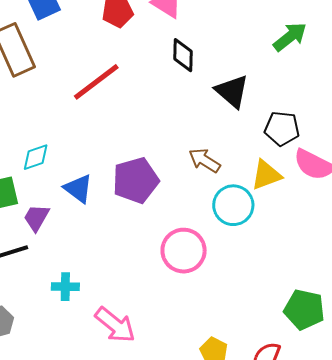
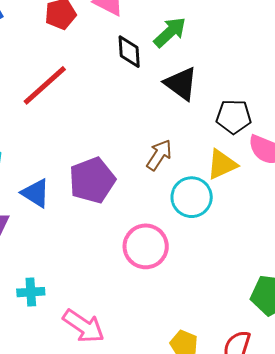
green arrow: (290, 37) -> (170, 32), moved
brown arrow: (204, 160) -> (159, 155), turned 96

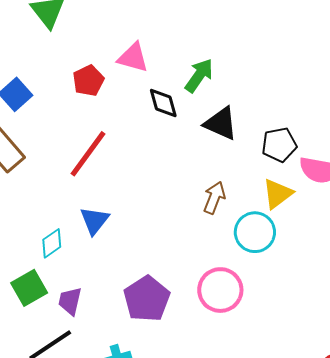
purple pentagon: (92, 180) -> (147, 299), moved
blue triangle: (36, 193) -> (95, 221), moved, turned 48

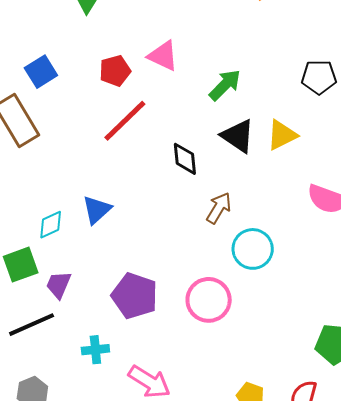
black diamond: (163, 103) -> (185, 159), moved
black pentagon: (279, 145) -> (319, 77), moved
red line: (88, 154) -> (125, 121), moved
yellow triangle: (278, 194) -> (282, 135), moved
purple pentagon: (147, 299) -> (135, 296), turned -30

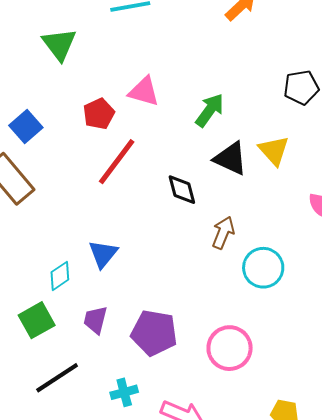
yellow triangle: (282, 135) -> (274, 151), turned -36
purple trapezoid: (59, 285) -> (95, 320), moved
pink circle: (209, 300) -> (230, 348), moved

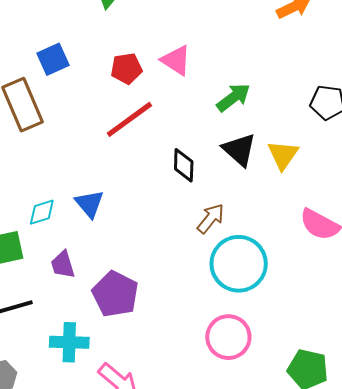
blue triangle: (103, 254) -> (89, 204), turned -36
cyan circle: (263, 268) -> (239, 264), size x1.4
purple trapezoid: (95, 320) -> (63, 265), turned -48
pink circle: (230, 348) -> (228, 337), moved
cyan cross: (124, 392) -> (69, 342), size x1.4

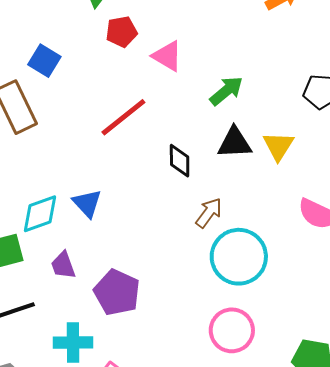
blue square: (53, 59) -> (44, 61), turned -32
red pentagon: (126, 68) -> (121, 32), moved
black triangle: (239, 150) -> (234, 143), turned -42
cyan diamond: (42, 212) -> (40, 214), size x1.4

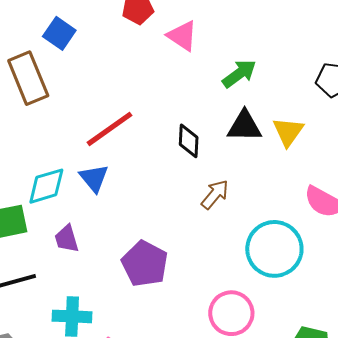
red line: (123, 117) -> (110, 129), moved
cyan circle: (239, 257) -> (274, 249), moved
purple pentagon: (117, 292) -> (145, 264), moved

